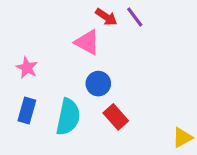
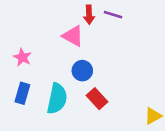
red arrow: (106, 17) -> (89, 15), turned 54
purple line: (135, 17) -> (113, 15), turned -36

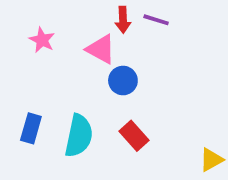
pink star: (22, 57) -> (42, 40), moved
blue circle: (82, 71) -> (123, 81), moved

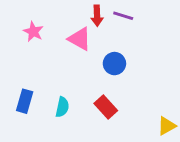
blue circle: (123, 81) -> (114, 64), moved
cyan semicircle: (79, 136) -> (62, 107), size x0.6

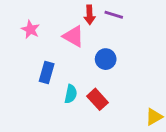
blue rectangle: (25, 101) -> (47, 72), moved
cyan semicircle: (62, 107) -> (71, 94), moved

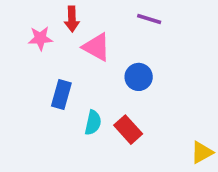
red arrow: (90, 15) -> (72, 19), moved
pink star: (30, 30) -> (40, 38), turned -30

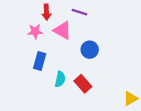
purple line: (149, 19) -> (79, 12), moved
pink star: (40, 38) -> (35, 31), moved

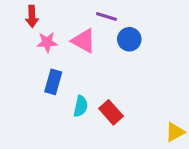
red arrow: (46, 12) -> (32, 16), moved
blue circle: (90, 50) -> (129, 39), moved

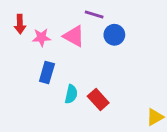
red arrow: (32, 16) -> (20, 24), moved

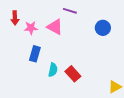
blue circle: (114, 35) -> (103, 28), moved

